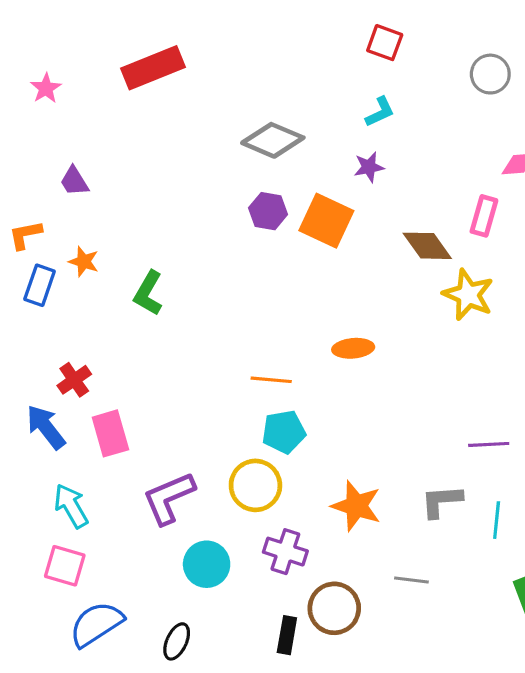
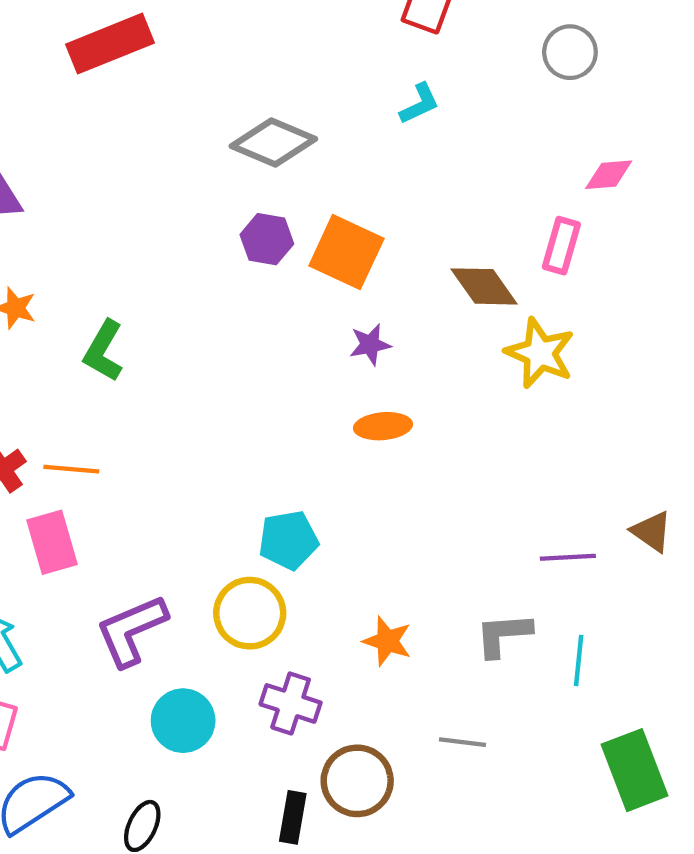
purple star: (369, 167) -> (370, 344), moved
orange line: (271, 380) -> (71, 469), moved
orange star: (356, 506) -> (387, 641), size x0.7

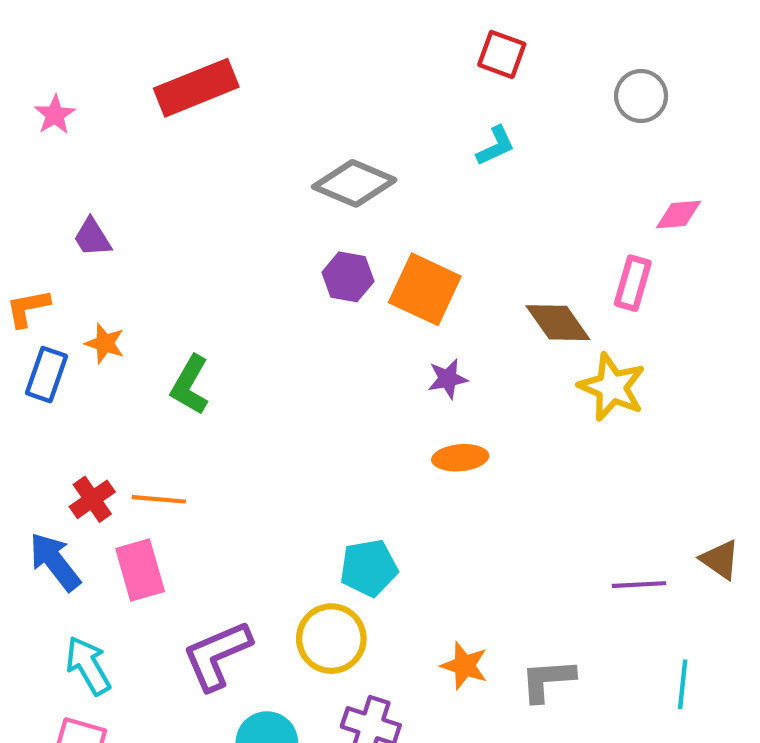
gray L-shape: (503, 635) -> (548, 680), moved
cyan line: (579, 660) -> (683, 684), moved

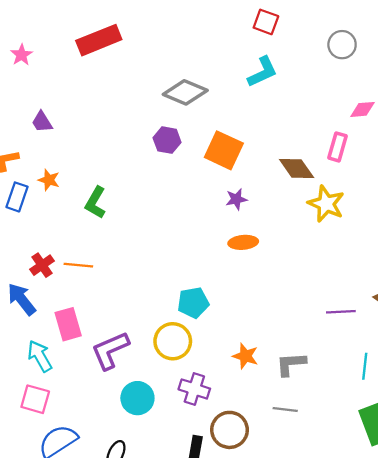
cyan L-shape: (496, 146) -> (262, 72), size x1.4
purple hexagon: (348, 277) -> (167, 140), moved
pink rectangle: (140, 570) -> (68, 324), moved

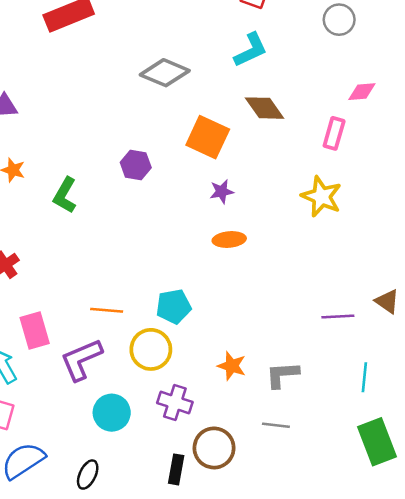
purple hexagon: (167, 140) -> (136, 165), moved
brown diamond: (297, 169) -> (265, 108), moved
orange line: (78, 265) -> (107, 310), moved

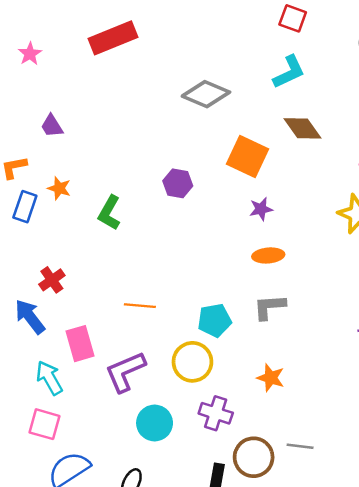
orange line: (107, 310) -> (140, 306), moved
gray L-shape: (282, 375) -> (269, 307), moved
gray line: (276, 425) -> (300, 446), moved

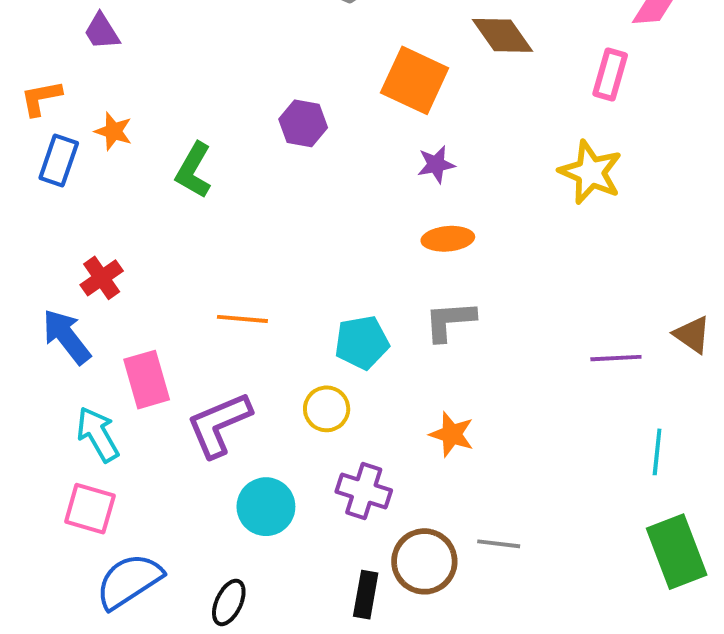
yellow circle: (192, 362) -> (327, 409), size x0.7

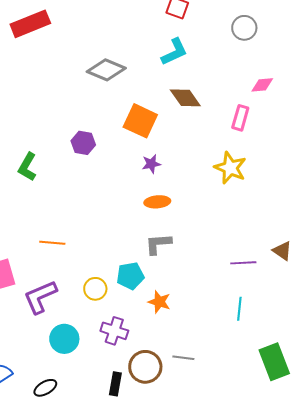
cyan pentagon: (362, 342) -> (130, 276), moved
cyan line: (657, 452) -> (239, 309), moved
black ellipse: (229, 602) -> (45, 388), turned 35

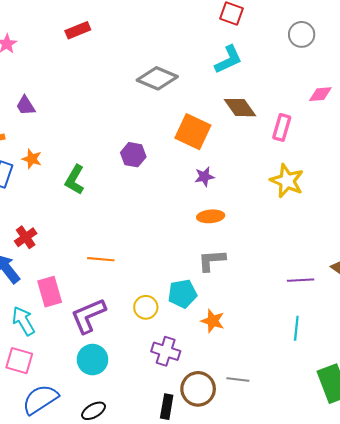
red rectangle: (30, 24) -> (78, 30), size x0.6
pink rectangle: (240, 118) -> (282, 127), moved
cyan circle: (64, 339) -> (92, 360), moved

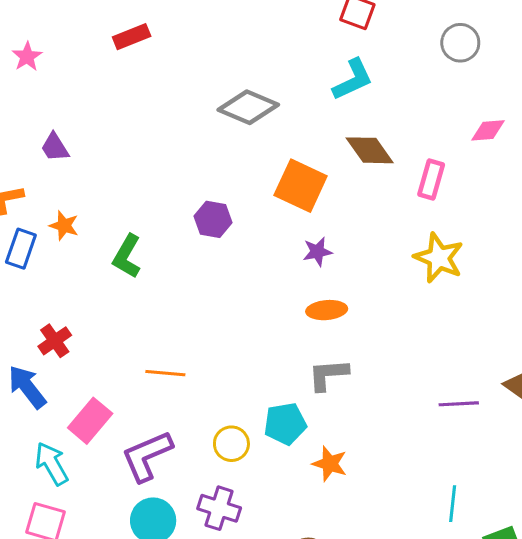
pink rectangle: (50, 292) -> (90, 421), turned 56
cyan line: (296, 328) -> (453, 504), moved
purple cross: (166, 351) -> (219, 508), moved

